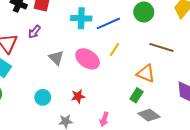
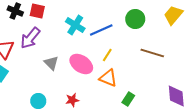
cyan cross: (81, 18) -> (75, 25), turned 30
purple arrow: (34, 32) -> (30, 38), size x1.6
orange triangle: (146, 73) -> (108, 78), moved

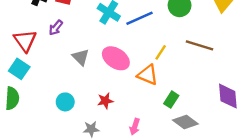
purple arrow: (30, 38) -> (56, 28), size x0.6
yellow line: (107, 55) -> (161, 52), moved

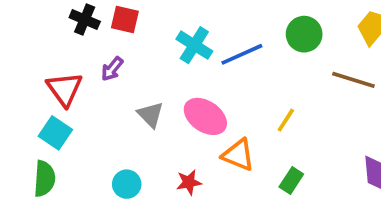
brown line: (200, 45) -> (353, 80), moved
yellow line: (161, 52) -> (286, 120), moved
orange triangle: (148, 75) -> (238, 155), moved

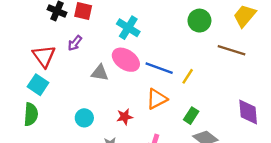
blue line: (242, 54) -> (159, 68), moved, turned 44
gray triangle: (150, 115) -> (100, 73), turned -36
pink ellipse: (205, 116) -> (126, 60), moved
orange triangle: (238, 155) -> (157, 99), turned -50

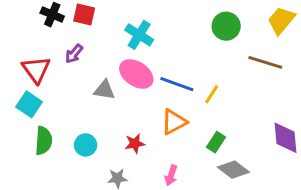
green semicircle: (31, 114) -> (44, 141), moved

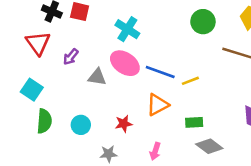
purple arrow: (74, 54) -> (71, 57), moved
red triangle: (36, 70) -> (38, 43), moved
yellow line: (212, 94) -> (190, 81), turned 36
green rectangle: (216, 142) -> (194, 122), turned 54

